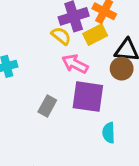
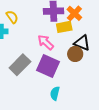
yellow semicircle: (61, 36) -> (12, 17), moved
gray rectangle: (47, 106) -> (20, 65), size x1.5

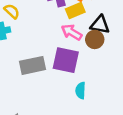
pink arrow: (46, 42) -> (72, 32), moved
gray rectangle: (20, 65) -> (32, 65), turned 45

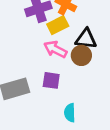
purple square: (66, 60) -> (51, 80), size x0.6

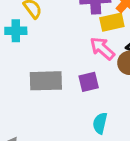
purple square: (51, 80) -> (89, 82), turned -36

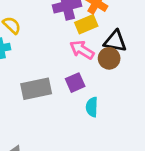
cyan semicircle: (100, 123) -> (92, 107), moved

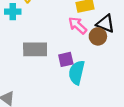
purple square: (75, 83) -> (66, 59), moved
cyan semicircle: (92, 107) -> (77, 73), size x1.5

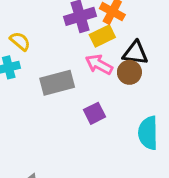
gray rectangle: (35, 49) -> (57, 83), moved
cyan semicircle: (77, 73) -> (148, 133), moved

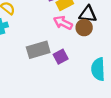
gray rectangle: (57, 83) -> (38, 50), moved

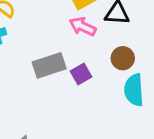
brown circle: (84, 28) -> (123, 58), moved

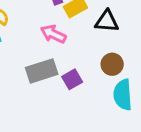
pink arrow: (83, 26) -> (53, 34), moved

